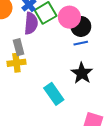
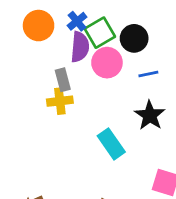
pink circle: (69, 17) -> (107, 63), moved
black circle: (81, 26) -> (134, 38), moved

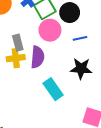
purple semicircle: (80, 47) -> (38, 57), moved
black star: (150, 115) -> (81, 68), turned -30

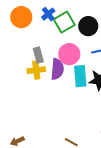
pink circle: (50, 30) -> (69, 54), moved
cyan rectangle: (53, 89) -> (80, 76), moved, turned 30

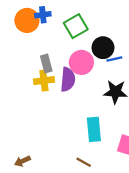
blue cross: (48, 14) -> (43, 15), moved, turned 32
black circle: (88, 26) -> (103, 48), moved
cyan rectangle: (80, 76) -> (94, 129), moved

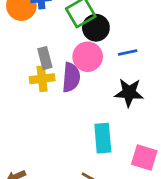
black circle: (103, 48) -> (96, 28), moved

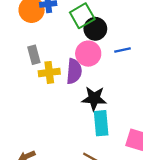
gray rectangle: (45, 58) -> (34, 55), moved
black star: (129, 93) -> (94, 98), moved

